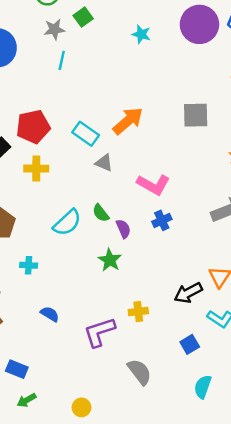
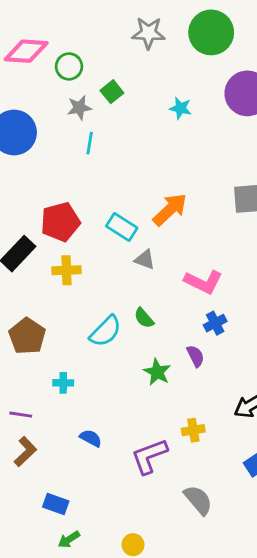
purple semicircle: (123, 229) -> (195, 356), moved

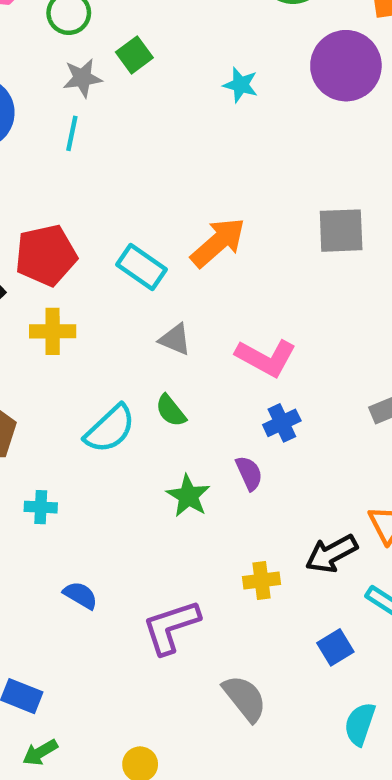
cyan line: (90, 143) -> (72, 133), moved
gray triangle: (145, 260) -> (175, 339), moved
yellow cross: (193, 430) -> (262, 581), moved

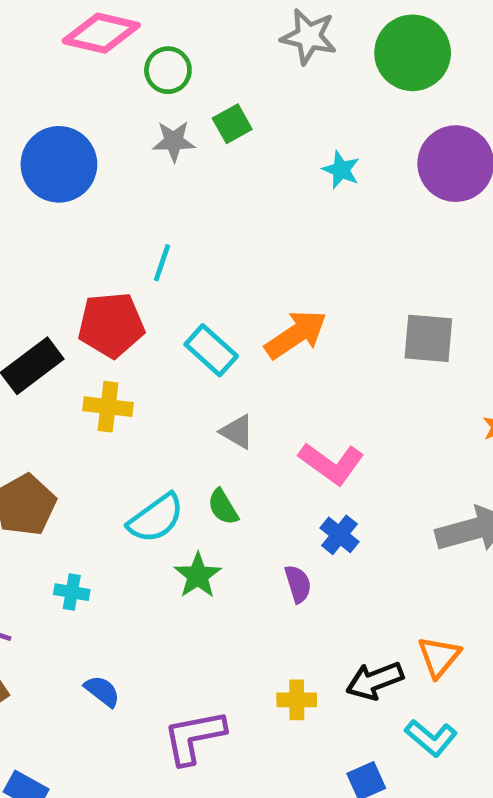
cyan line: (72, 133) -> (162, 263), moved
blue cross: (282, 423) -> (340, 535), turned -33
green star: (188, 496) -> (198, 575), moved

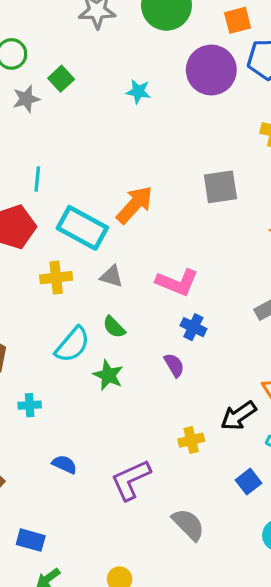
cyan rectangle: (211, 350) -> (82, 228), size x1.4
yellow cross: (108, 407) -> (56, 278), moved

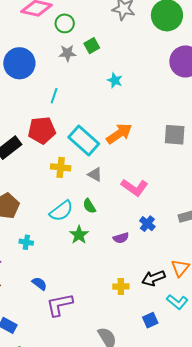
cyan star: (138, 92) -> (115, 80), moved
cyan line: (37, 179) -> (54, 96), moved
blue cross: (193, 327) -> (147, 224), moved
purple semicircle: (174, 365) -> (121, 238), turned 91
purple L-shape: (131, 480) -> (60, 305), moved

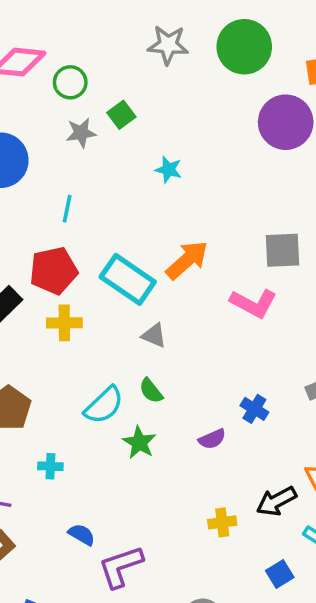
yellow cross: (61, 167) -> (64, 323), moved
pink L-shape: (134, 187) -> (254, 303), moved

